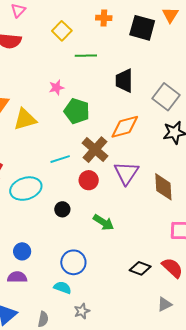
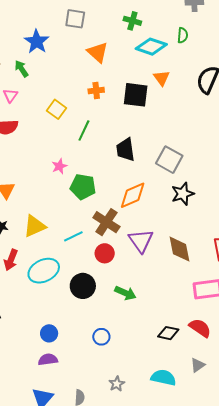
green line: (86, 56) -> (84, 130), turned -55
yellow triangle: (25, 119) -> (35, 226), moved
black circle: (62, 209) -> (83, 286), size x1.6
blue circle: (73, 262) -> (101, 337), size x0.7
cyan semicircle: (63, 288) -> (163, 378), moved, size x1.4

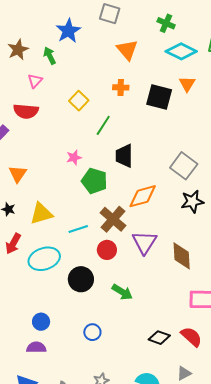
black trapezoid: (125, 150) -> (124, 156), moved

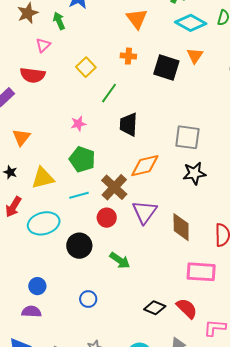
gray square: (184, 166) -> (187, 137), turned -32
green pentagon: (94, 181) -> (82, 159), moved

